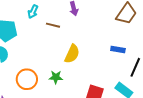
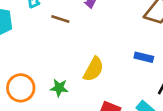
yellow semicircle: (72, 54) -> (94, 69), moved

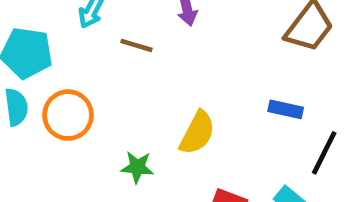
orange circle: (21, 88) -> (68, 115), moved

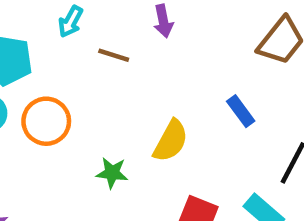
blue rectangle: (286, 109) -> (241, 111), moved, turned 40

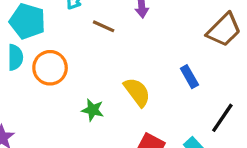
yellow semicircle: (171, 141) -> (137, 92), turned -72

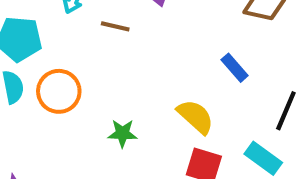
yellow semicircle: (137, 92) -> (195, 117), moved

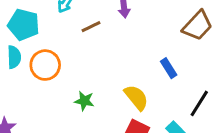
brown line: (115, 26) -> (91, 27), turned -48

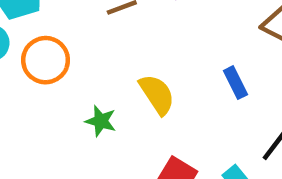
yellow semicircle: (136, 97) -> (157, 94), moved

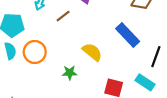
blue rectangle: (235, 83) -> (128, 35), size x1.6

